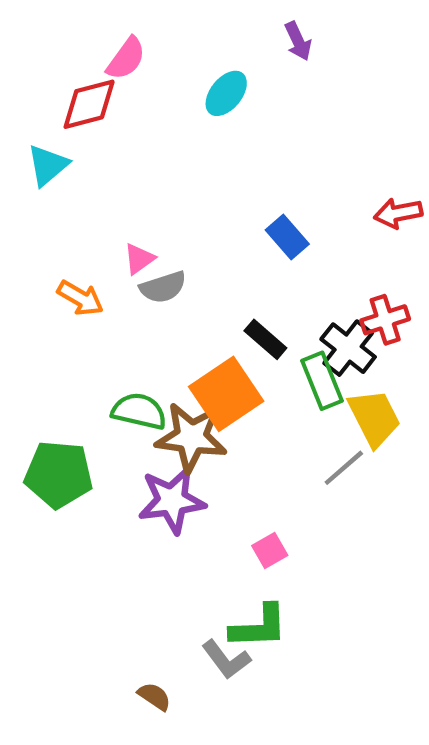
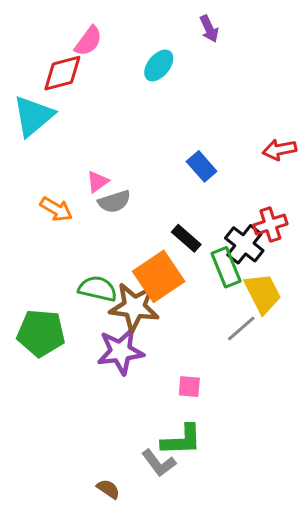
cyan triangle: (48, 165) -> (33, 116), size x1.4
pink square: (270, 551) -> (189, 387), turned 35

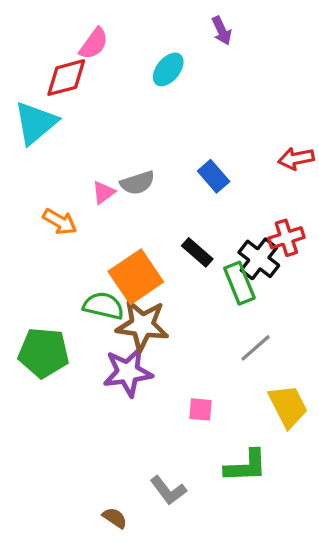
gray semicircle: (114, 202) -> (137, 183), moved
orange square: (159, 276) -> (136, 277), moved
yellow trapezoid: (263, 293) -> (288, 406), moved
green L-shape: (182, 440) -> (246, 466), moved

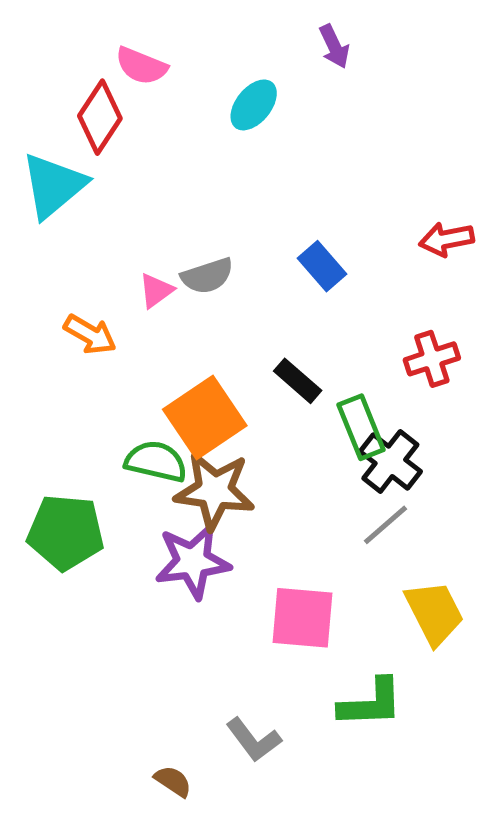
pink semicircle: (94, 44) -> (141, 66), turned 76
red diamond: (66, 78) -> (100, 117), turned -42
black cross: (259, 259) -> (390, 461), moved
pink square: (201, 409) -> (302, 618), size x1.8

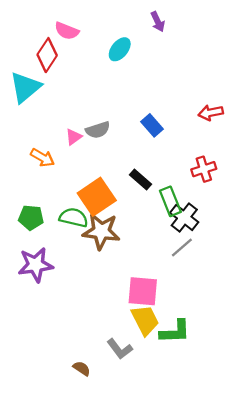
green pentagon: (66, 532) -> (31, 217), moved, size x0.7
purple star: (193, 562) -> (36, 265), moved
yellow trapezoid: (434, 613) -> (145, 320), moved

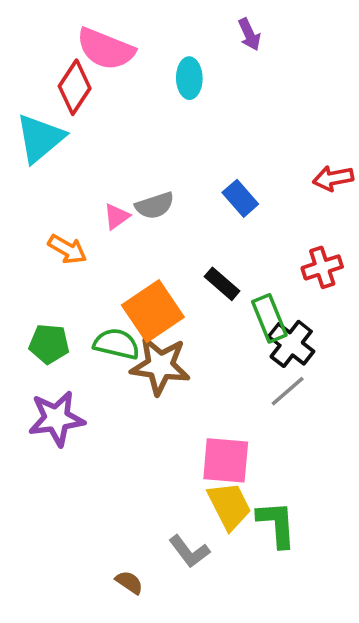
pink semicircle: (67, 31) -> (106, 49), size x1.5
cyan ellipse: (120, 49) -> (189, 78), turned -40
green L-shape: (175, 332) -> (277, 524), turned -92

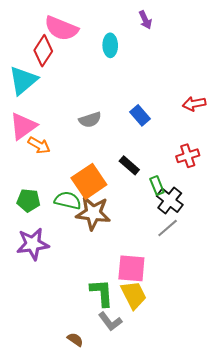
pink triangle: (116, 216) -> (23, 126), moved, size x1.8
green rectangle: (269, 318) -> (157, 186), size x0.7
green L-shape: (277, 524) -> (102, 293), moved

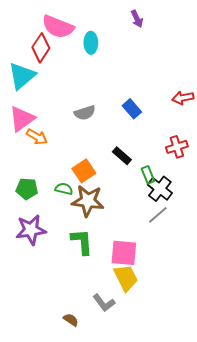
cyan ellipse: (110, 45) -> (91, 43), moved
orange square: (89, 181) -> (84, 171), size x0.7
green semicircle: (68, 200) -> (64, 189), size x0.7
green L-shape: (102, 293) -> (82, 242), moved

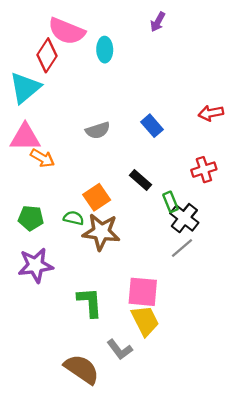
purple arrow: (137, 19) -> (158, 22), turned 54
pink triangle: (22, 119) -> (25, 137), turned 36
green L-shape: (82, 242) -> (90, 302), moved
brown semicircle: (71, 320) -> (82, 369), size x2.0

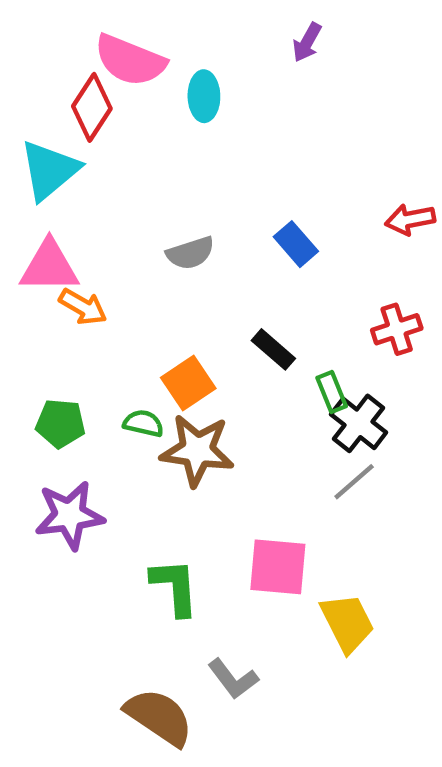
yellow trapezoid: (145, 321) -> (347, 623), moved

